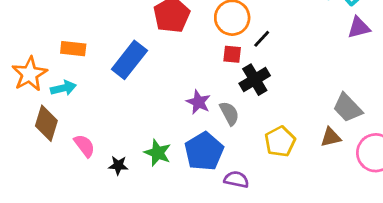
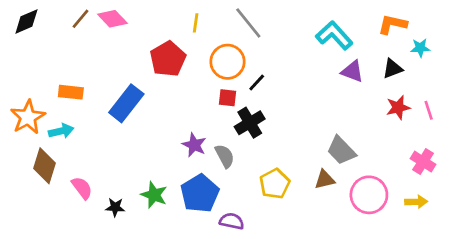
purple triangle: (359, 28) -> (352, 71), turned 35

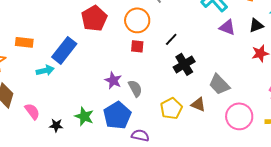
black line: (257, 83) -> (171, 39), moved
black cross: (250, 123) -> (184, 64), moved
cyan arrow: (61, 131) -> (45, 70), moved
brown triangle: (325, 180) -> (198, 104), moved, turned 35

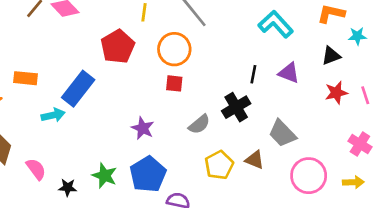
purple triangle: (227, 27) -> (289, 73), moved
black line: (171, 39) -> (253, 74), moved, turned -32
gray semicircle: (135, 88) -> (199, 124), moved, turned 78

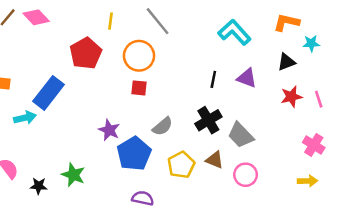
black cross: (236, 107) -> (208, 120), moved
blue pentagon: (148, 174) -> (134, 154), moved
pink circle: (309, 176) -> (246, 175), moved, size x0.7

